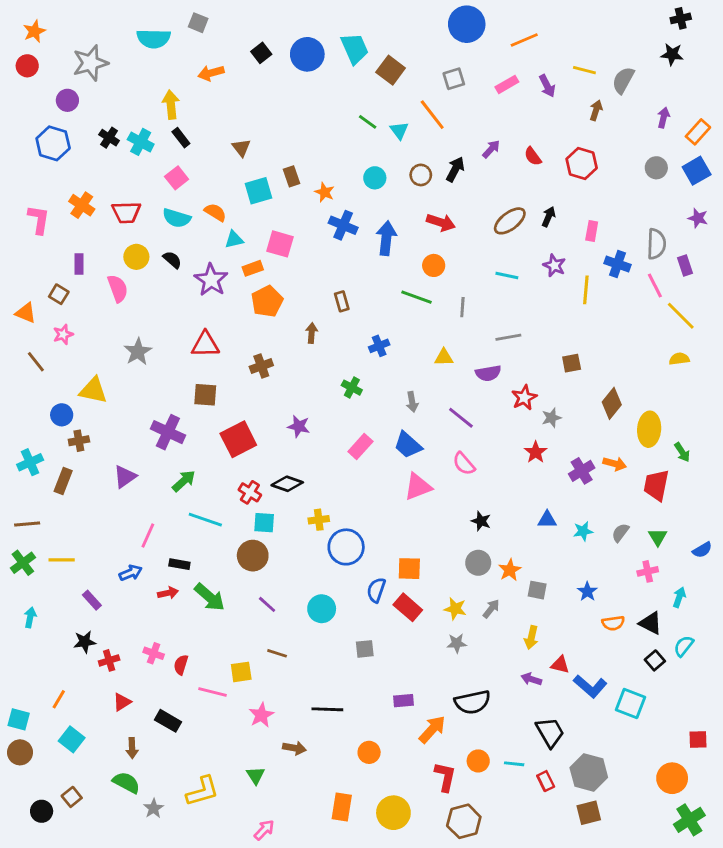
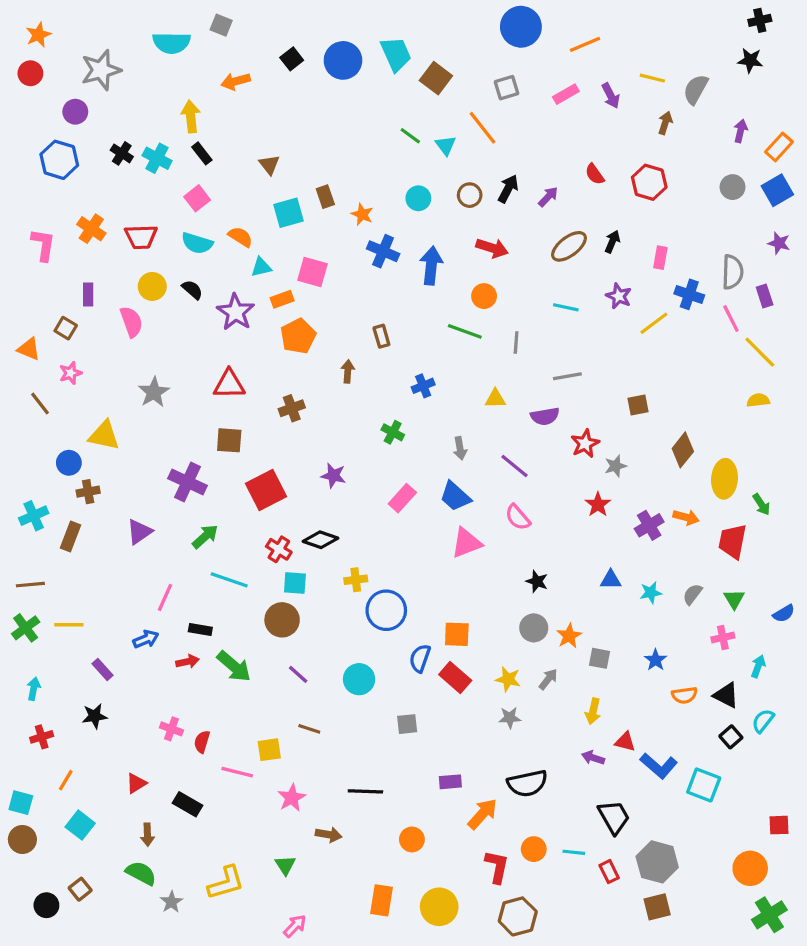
purple arrow: (491, 149) -> (548, 197), moved
yellow line: (586, 290) -> (654, 323), turned 48
red cross: (109, 660) -> (42, 737), moved

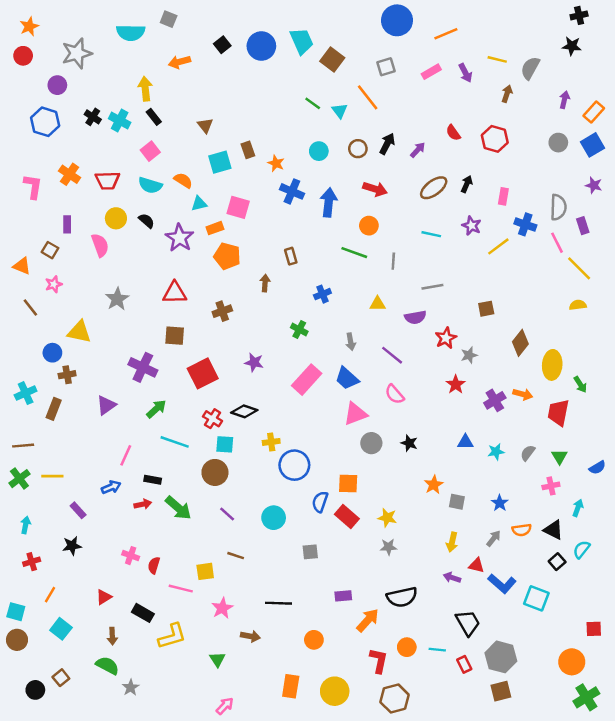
orange pentagon: (298, 336) -> (227, 256), turned -30
pink rectangle: (402, 498) -> (307, 380), size x1.4
gray circle: (534, 628) -> (371, 443), moved
gray arrow: (548, 679) -> (494, 538), moved
yellow L-shape: (226, 883) -> (172, 636), moved

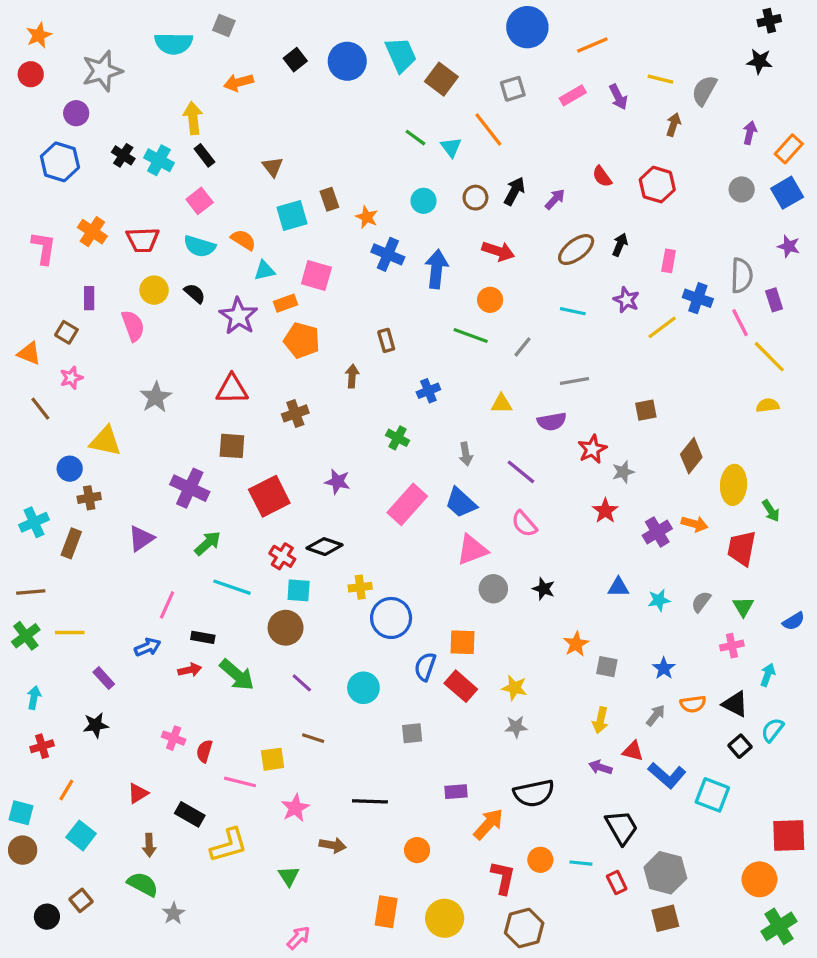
gray line: (393, 261) -> (523, 347), turned 35
red square: (594, 629) -> (789, 835), size x1.6

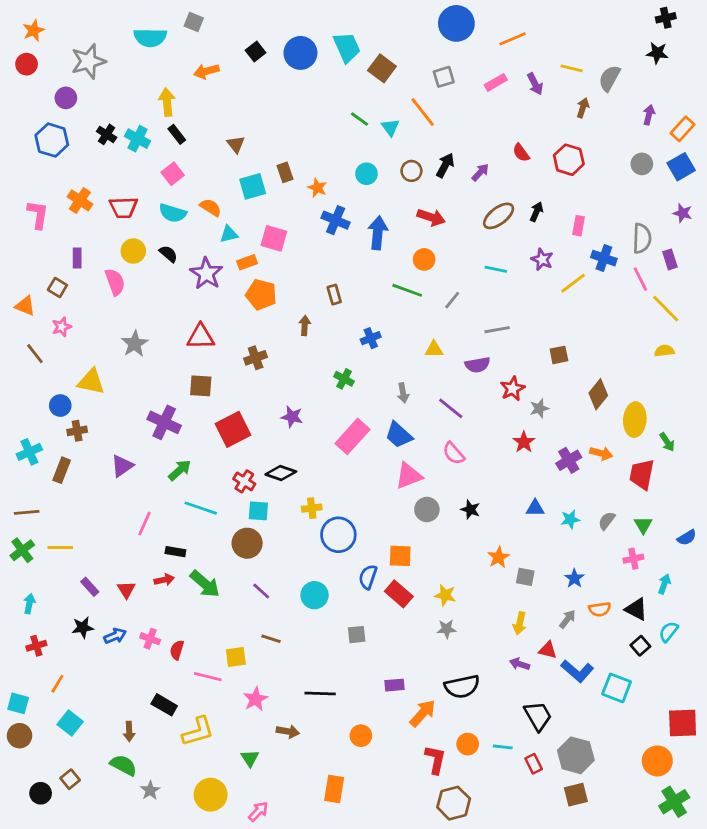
blue arrow: (148, 647) -> (115, 636), moved
red triangle: (138, 793) -> (126, 590), moved, turned -30
yellow circle: (445, 918) -> (211, 795), moved

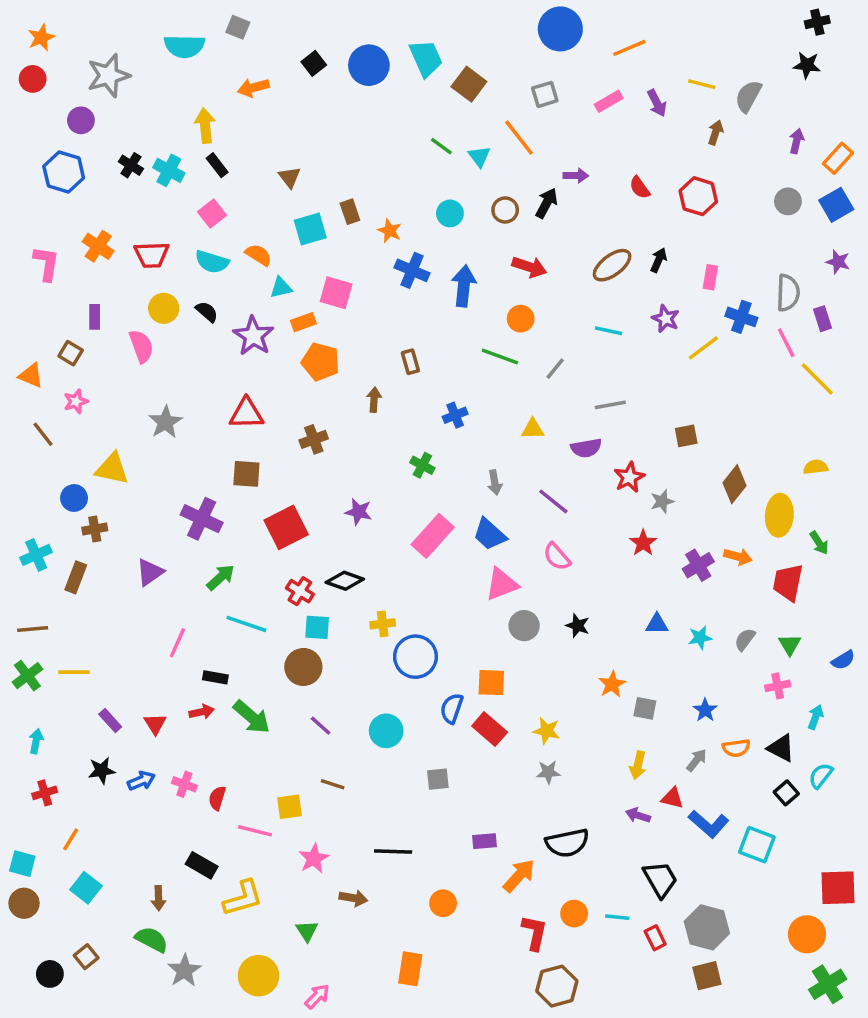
purple arrow: (480, 172) -> (576, 176), moved, turned 48
yellow semicircle: (664, 351) -> (816, 467), moved
gray star: (150, 790) -> (184, 971), size x1.4

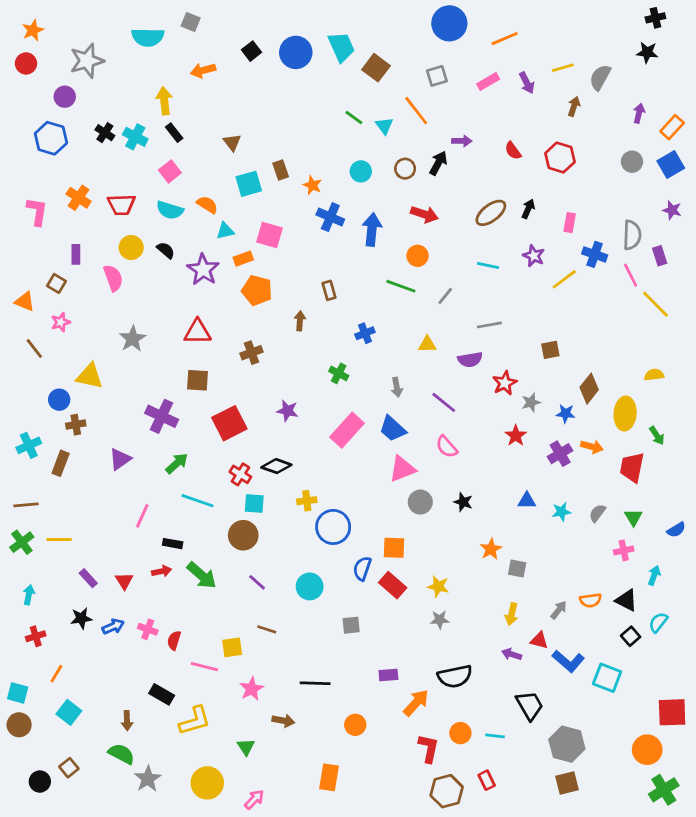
yellow line: (702, 84) -> (563, 68), turned -30
blue star: (705, 710) -> (566, 414), moved, turned -30
red rectangle: (655, 938) -> (487, 780), moved

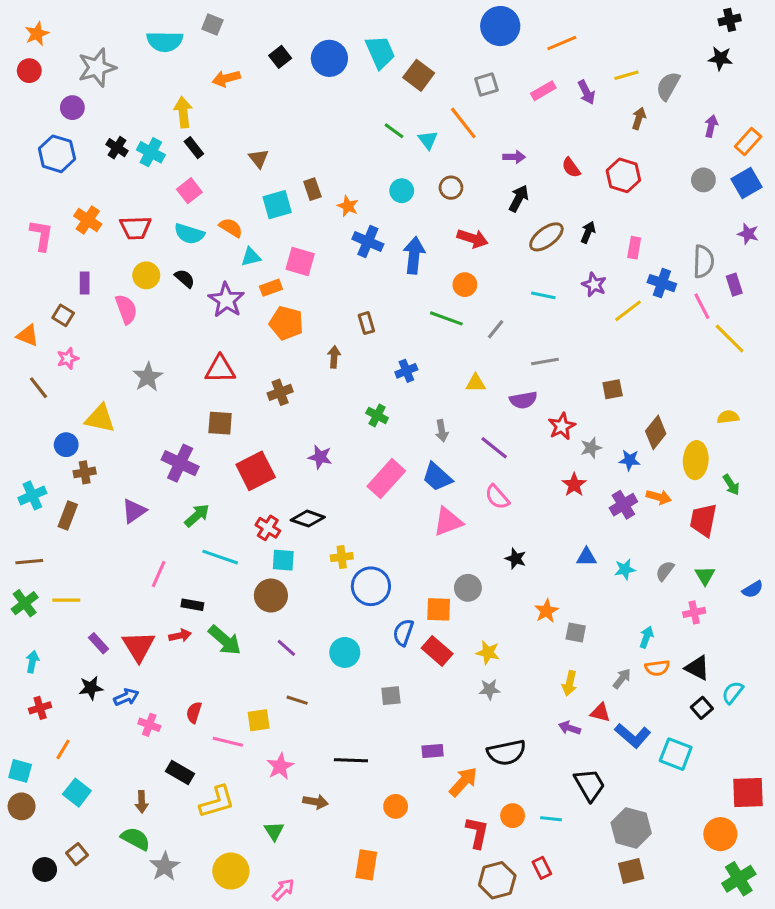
black arrow: (438, 163) -> (519, 198), moved
gray circle: (420, 502) -> (468, 588), moved
cyan arrow: (654, 575) -> (646, 637), moved
red triangle: (124, 581) -> (139, 646), size x1.6
pink cross: (148, 629) -> (149, 725), moved

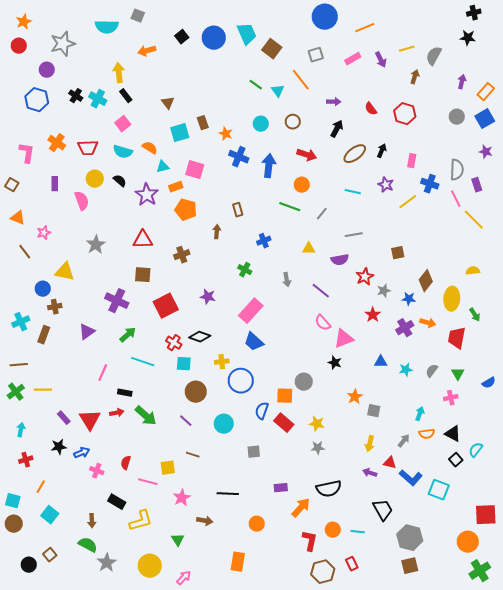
brown square: (63, 315) -> (12, 185), moved
blue trapezoid: (437, 477) -> (254, 342), moved
pink triangle: (448, 522) -> (344, 339), moved
brown circle: (271, 596) -> (196, 392), moved

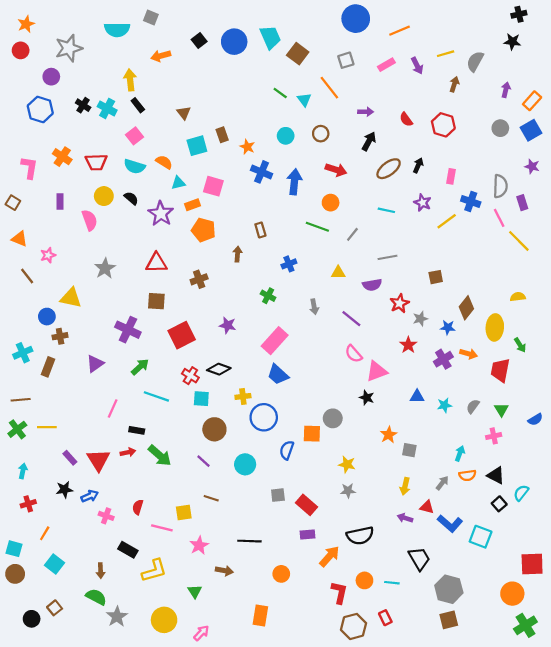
red rectangle: (284, 423) -> (306, 505), moved

